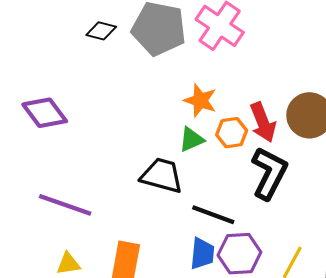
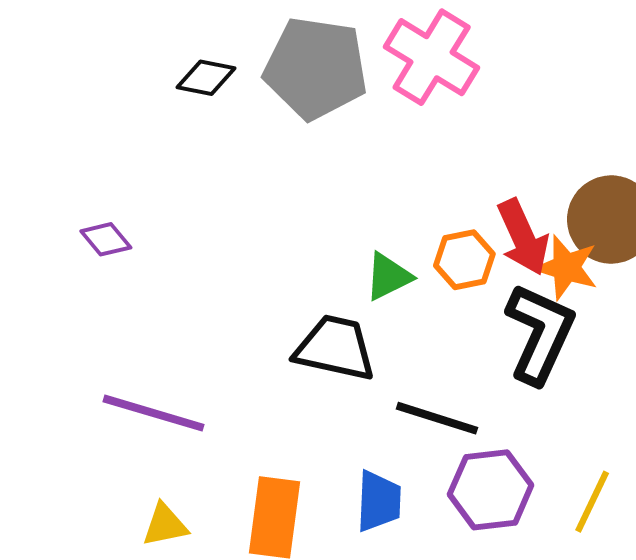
orange star: (200, 100) -> (566, 268), moved
purple diamond: (45, 113) -> (106, 239), size x0.6
blue trapezoid: (202, 254) -> (379, 501), moved

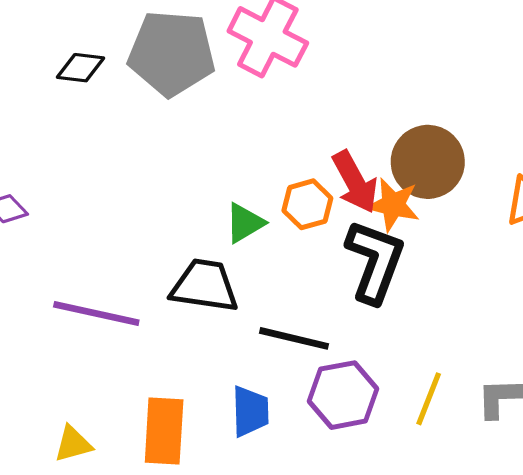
purple line: (154, 413) -> (96, 313), moved

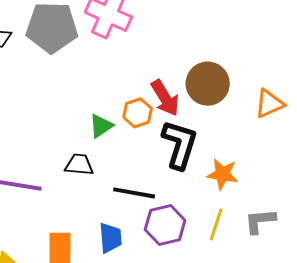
orange star: (393, 205) -> (223, 174), moved
black trapezoid: (205, 286) -> (79, 165), size x0.7

